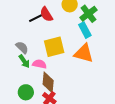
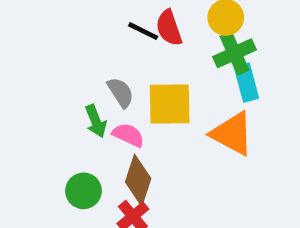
green cross: (88, 14) -> (234, 53), moved
black line: (36, 18) -> (143, 31), turned 40
gray semicircle: (22, 47) -> (121, 92), moved

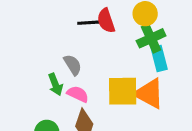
black line: (143, 31) -> (88, 23), turned -30
yellow square: (170, 104) -> (123, 91), moved

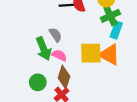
cyan rectangle: (159, 59) -> (116, 30), turned 35
green arrow: (55, 84) -> (44, 49), size x1.5

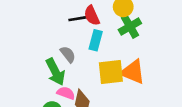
cyan rectangle: (116, 30) -> (96, 40), moved
pink semicircle: (59, 55) -> (66, 93), moved

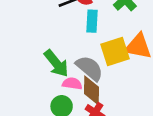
gray semicircle: (68, 54) -> (89, 68), moved, size x1.5

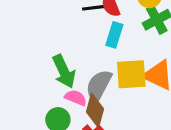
gray semicircle: (89, 68) -> (99, 86), turned -116

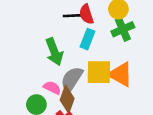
green arrow: (64, 71) -> (54, 52), moved

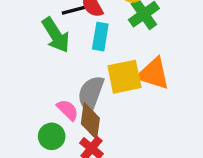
green arrow: (54, 52) -> (56, 35), moved
pink semicircle: (52, 88) -> (68, 110), turned 30

